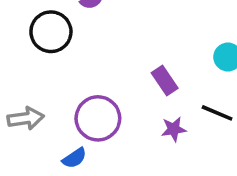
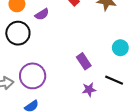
purple circle: (98, 118) -> (33, 76), moved

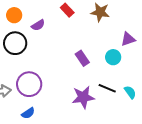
purple rectangle: (84, 61) -> (82, 58), moved
purple star: (89, 90) -> (83, 97), size x1.6

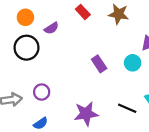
purple circle: (29, 84) -> (42, 92), size x0.6
black line: (107, 88) -> (127, 108), moved
purple star: (83, 97) -> (86, 114), moved

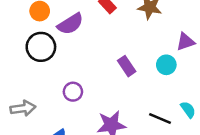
purple semicircle: (51, 28) -> (70, 24), size x1.5
purple circle: (42, 92) -> (73, 92), moved

